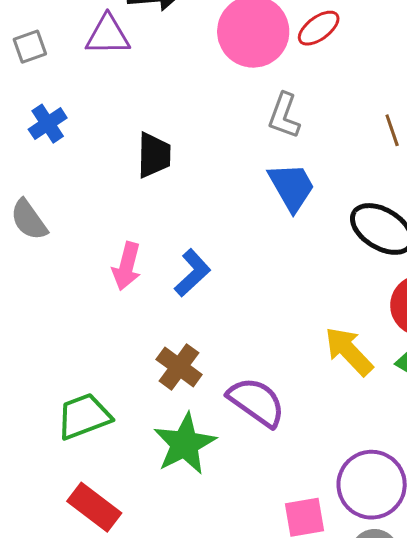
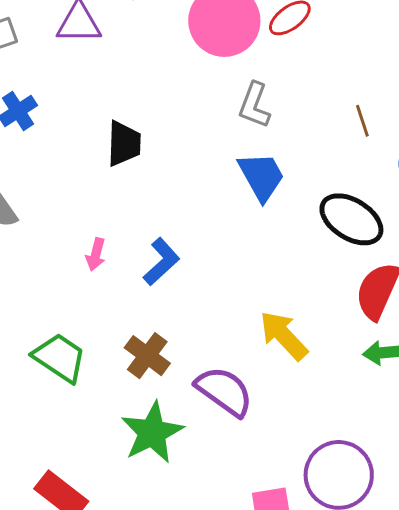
pink arrow: (127, 266) -> (96, 254), size x0.7
yellow arrow: (349, 351) -> (284, 336), moved
green trapezoid: (84, 416) -> (60, 358), moved, turned 54

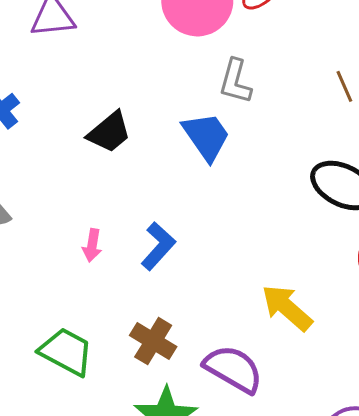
black trapezoid: (124, 144) -> (109, 132), turned 54
blue trapezoid: (261, 176) -> (206, 136), moved

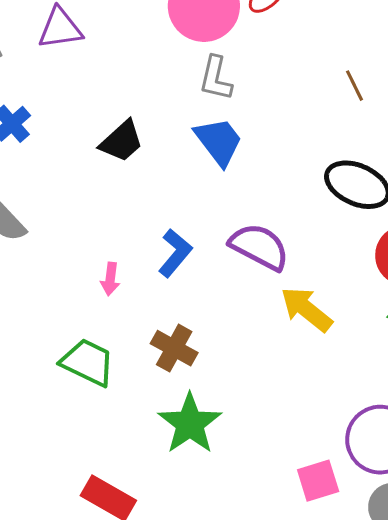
gray L-shape: (235, 81) -> (216, 78), moved
pink arrow: (92, 245) -> (110, 279), moved
purple semicircle: (233, 369) -> (259, 247), moved

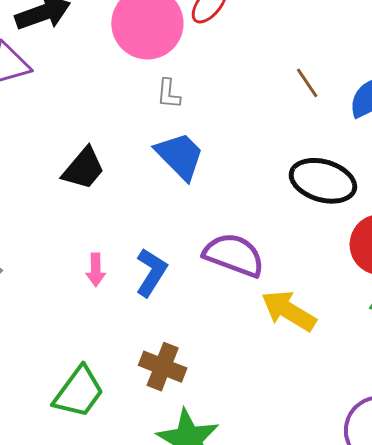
gray L-shape: (216, 78) -> (169, 94), size x0.7
pink arrow: (110, 279) -> (96, 270), moved
green trapezoid: (88, 362) -> (79, 392), turned 108

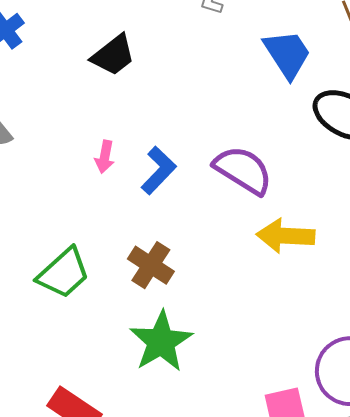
blue trapezoid: (180, 156) -> (287, 54), moved
yellow arrow: (289, 311) -> (286, 236), turned -40

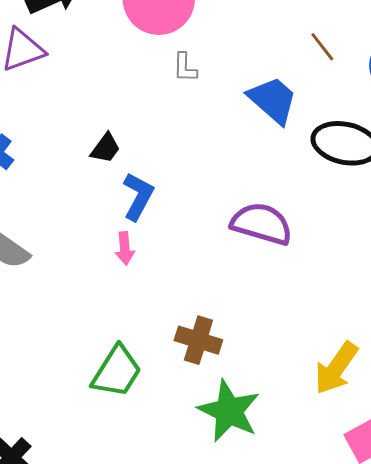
black trapezoid: (113, 55) -> (105, 148), size x0.7
blue L-shape: (159, 170) -> (138, 196), moved
yellow arrow: (286, 236) -> (336, 368), moved, turned -42

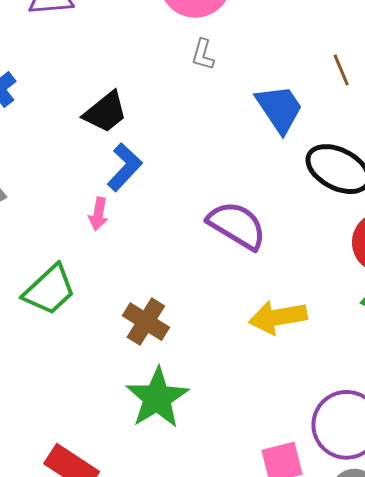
black trapezoid: (105, 148) -> (105, 112), size x1.4
yellow arrow: (336, 368) -> (278, 317), moved, turned 30
green trapezoid: (117, 372) -> (49, 290), moved

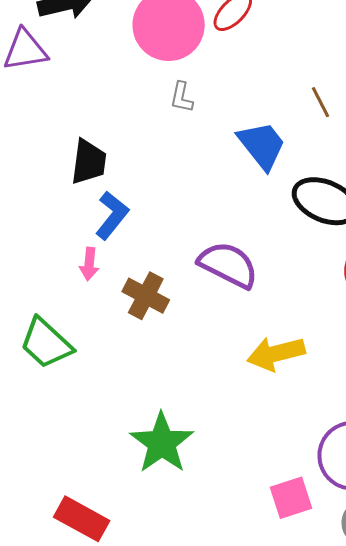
black trapezoid: (105, 112) -> (89, 162), turned -39
green trapezoid: (49, 290) -> (46, 343), turned 90
brown cross: (146, 322) -> (146, 296), moved

